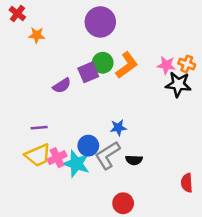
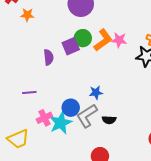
pink star: (166, 65) -> (119, 40), moved
purple semicircle: (62, 86) -> (49, 57), turned -63
yellow trapezoid: (38, 155) -> (18, 139), moved
cyan star: (76, 164) -> (61, 123), turned 30

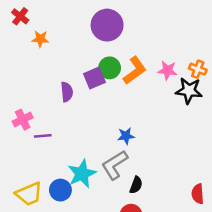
pink star: (119, 40) -> (167, 70), moved
blue circle: (71, 108) -> (60, 190), moved
pink cross: (44, 118) -> (23, 120), moved
black semicircle: (109, 120) -> (136, 185), moved, turned -72

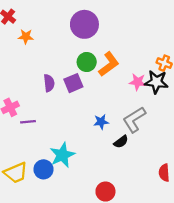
pink star: (167, 70) -> (138, 82), moved
purple square: (94, 78) -> (73, 83), moved
gray L-shape: (115, 165) -> (134, 120), moved
black semicircle: (136, 185) -> (121, 142), moved, turned 32

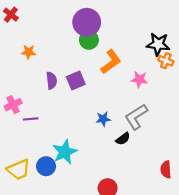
orange star: (26, 37) -> (28, 52), moved
green circle: (87, 62) -> (89, 40), moved
black star: (156, 82) -> (158, 44), moved

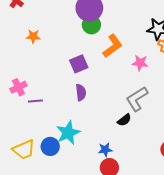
purple semicircle: (52, 80) -> (81, 92), moved
blue star: (103, 119) -> (105, 150), moved

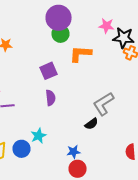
orange L-shape: (113, 46) -> (80, 54), turned -140
pink star: (140, 63) -> (106, 26), moved
cyan star: (68, 133) -> (38, 136), size x0.7

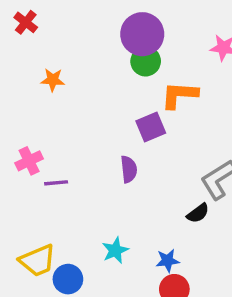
purple square: (48, 71) -> (151, 127), moved
cyan star: (38, 136) -> (115, 250), moved
blue circle: (22, 149) -> (68, 279), moved

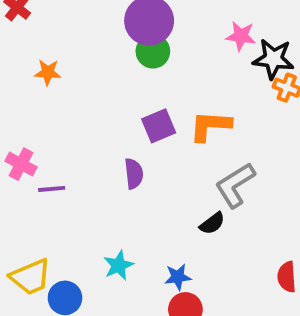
orange L-shape: (179, 95) -> (210, 126), moved
pink cross: (29, 161) -> (21, 164), turned -36

